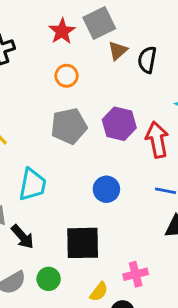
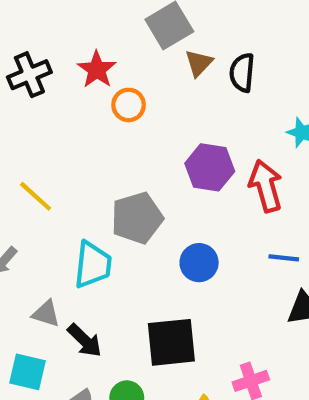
red star: (62, 31) -> (97, 70), moved
gray pentagon: (69, 126) -> (137, 218), moved

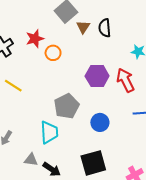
red star: (97, 70) -> (35, 39), turned 30
yellow line: (36, 196) -> (13, 86), moved

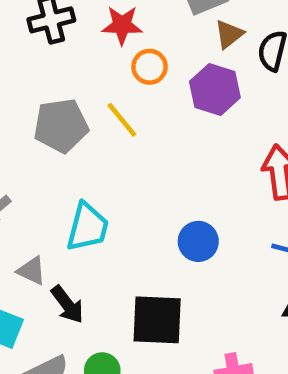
purple hexagon: (97, 76) -> (215, 89), moved
yellow line: (13, 86) -> (122, 120), moved
gray pentagon: (67, 106) -> (61, 126), moved

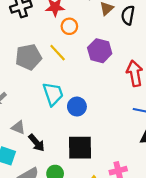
purple hexagon: (215, 89) -> (100, 51), moved
cyan trapezoid: (87, 227) -> (53, 94), moved, turned -30
blue circle: (198, 241) -> (77, 107), moved

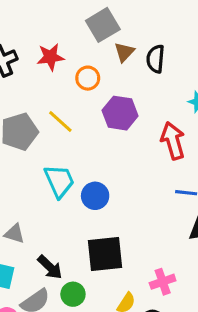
orange circle: (69, 26) -> (88, 78), moved
black arrow: (36, 143) -> (50, 267), moved

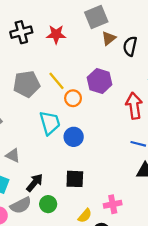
orange circle: (88, 78) -> (73, 98), moved
black square: (105, 254) -> (75, 179), size x0.7
black arrow: (50, 267) -> (35, 183), turned -102

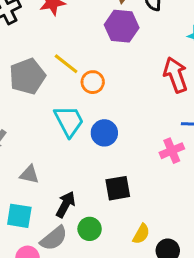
purple hexagon: (100, 81) -> (122, 26), moved
pink cross: (113, 204) -> (172, 151), moved

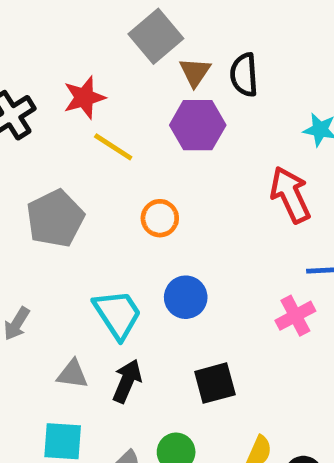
yellow line: (66, 64) -> (113, 147), moved
cyan trapezoid: (69, 121) -> (118, 314), moved
black arrow: (66, 204) -> (127, 381), moved

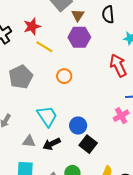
black semicircle: (244, 75) -> (108, 14), moved
blue circle: (186, 297) -> (78, 126), moved
black arrow: (127, 381) -> (52, 144), turned -138
black square: (215, 383) -> (88, 144), turned -36

